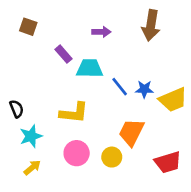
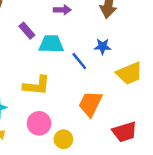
blue star: (144, 89) -> (103, 46), moved
yellow circle: (112, 157) -> (63, 139), moved

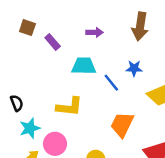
purple rectangle: (27, 31) -> (53, 42), moved
pink circle: (39, 123) -> (55, 144), moved

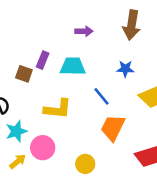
brown square: (27, 28) -> (24, 74), moved
purple rectangle: (53, 42) -> (43, 60), moved, turned 63
blue line: (111, 83) -> (102, 96), moved

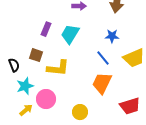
cyan trapezoid: (73, 66) -> (70, 34), turned -60
brown square: (24, 74) -> (36, 55), moved
blue line: (102, 96) -> (103, 58), moved

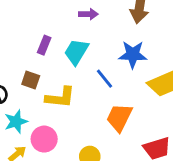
blue star: (112, 36) -> (133, 54), size x1.5
blue line: (103, 58) -> (105, 79), moved

